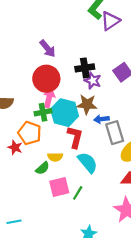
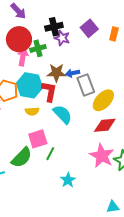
brown star: (87, 104) -> (56, 73), moved
green cross: (43, 112) -> (38, 48), moved
cyan hexagon: (65, 113) -> (30, 85), moved
green semicircle: (43, 168) -> (22, 158), moved, size x1.6
green line: (78, 193) -> (50, 154), moved

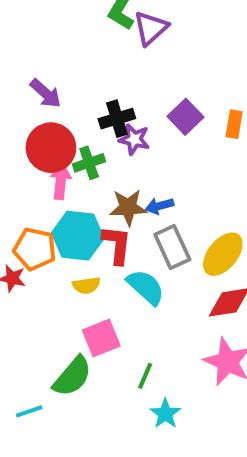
gray rectangle: (86, 85) -> (172, 247), moved
green line: (50, 154) -> (145, 376), moved

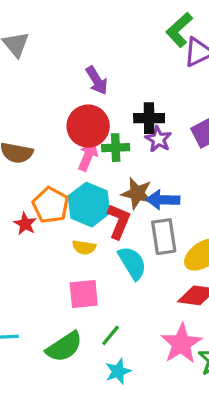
blue arrow: (159, 206) -> (163, 200), size x1.4
green semicircle: (72, 376) -> (64, 347), moved

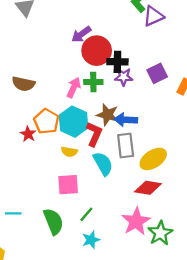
purple arrow: (97, 80) -> (81, 34), turned 84
red circle: (88, 126) -> (97, 51), moved
purple star: (158, 139) -> (124, 77), turned -30
green semicircle: (64, 347) -> (53, 221), turned -80

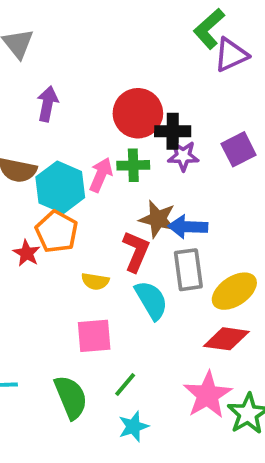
purple arrow: (81, 34) -> (47, 104), moved, turned 138
cyan hexagon: (74, 122) -> (60, 187), moved

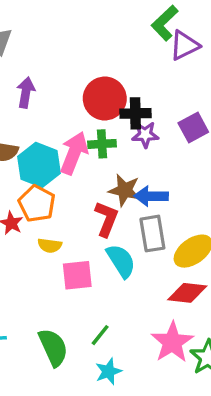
pink arrow: (101, 175) -> (74, 153), size x1.4
yellow semicircle: (95, 281) -> (50, 245), moved
pink square: (94, 336) -> (77, 275), moved

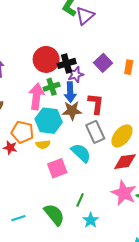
cyan hexagon: (39, 165) -> (49, 121), moved
blue arrow: (151, 196) -> (70, 92), moved, turned -78
red L-shape: (106, 219) -> (96, 104), moved
yellow semicircle: (50, 245) -> (43, 144), moved

